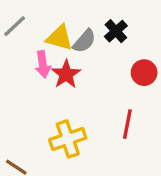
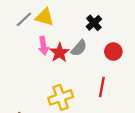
yellow triangle: (59, 38) -> (45, 17), moved
gray semicircle: (84, 41) -> (79, 48), moved

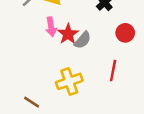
gray semicircle: (79, 48) -> (83, 40), moved

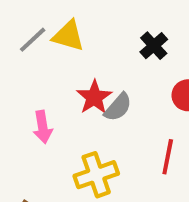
pink arrow: (51, 27) -> (43, 127), moved

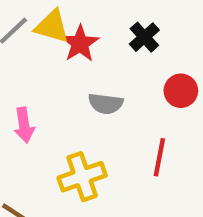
red star: (94, 97) -> (80, 44), moved
gray semicircle: (118, 107) -> (106, 104), turned 56

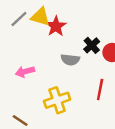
black cross: (144, 37) -> (92, 45), moved
pink arrow: (24, 125) -> (25, 72), turned 84

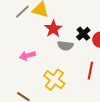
red star: (56, 26) -> (53, 29), moved
yellow cross: (57, 100) -> (54, 80), turned -35

